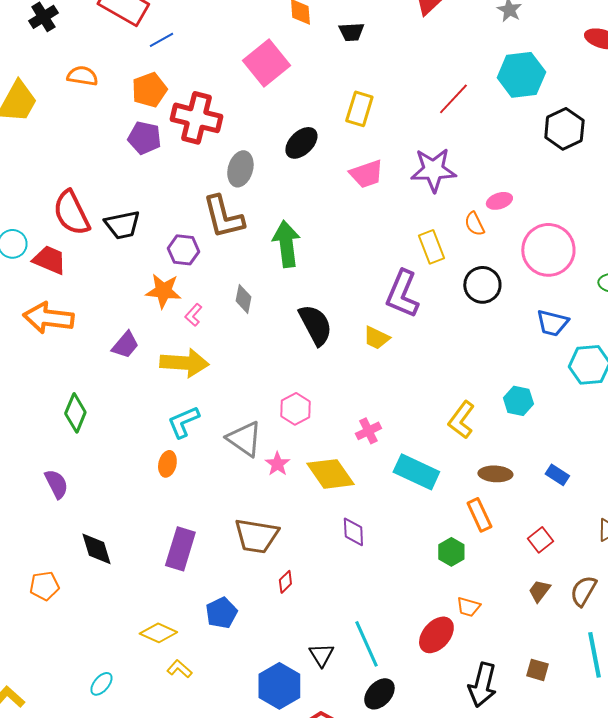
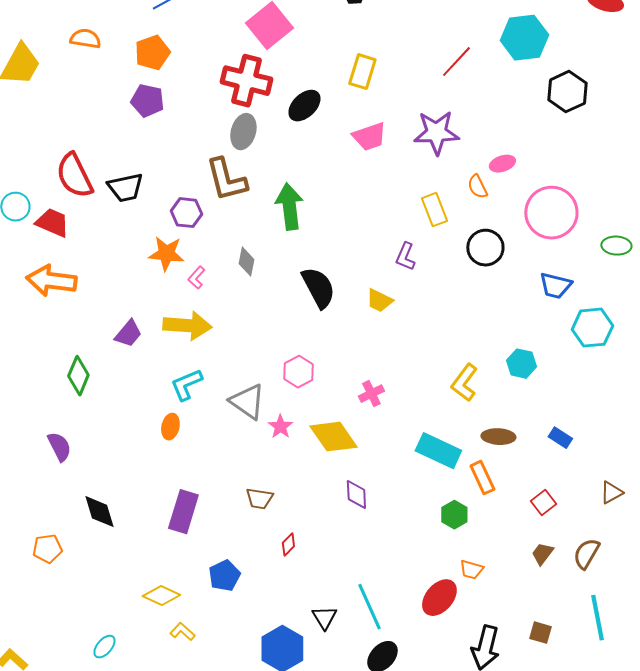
red cross: (196, 118) -> (246, 81), moved
purple L-shape: (402, 294) -> (405, 257), size x0.6
purple trapezoid: (125, 345) -> (128, 334), moved
cyan rectangle: (416, 472) -> (438, 451), moved
brown trapezoid: (256, 536) -> (259, 499), size x0.6

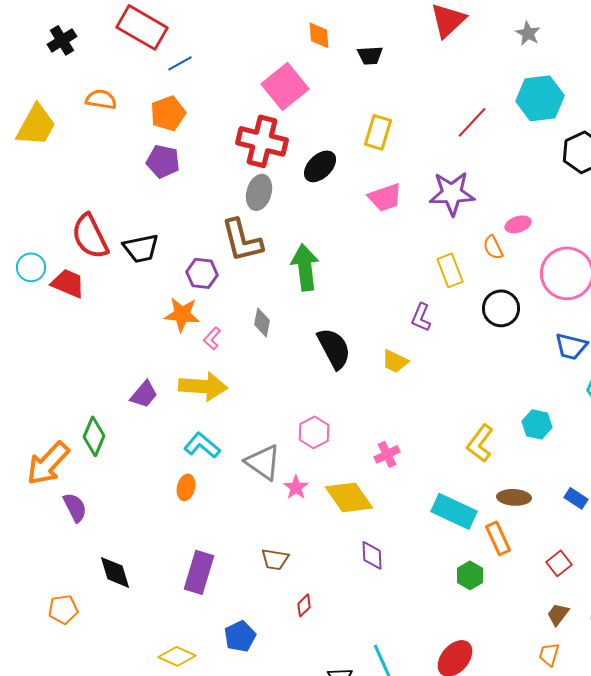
orange arrow: (51, 281) -> (48, 463), moved, turned -54
cyan L-shape: (186, 385) -> (202, 445), turned 63
orange trapezoid: (471, 570) -> (549, 654), moved, turned 90

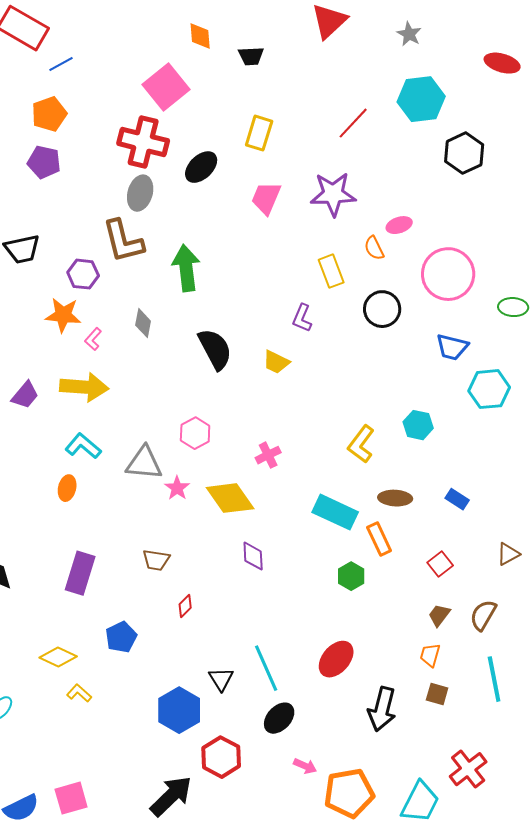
pink trapezoid: (385, 197) -> (266, 198), turned 132
gray triangle: (263, 462) -> (144, 463), turned -30

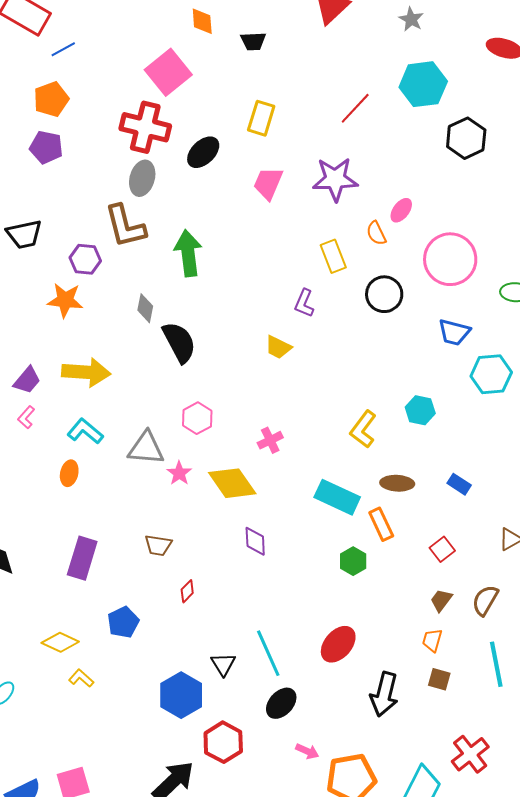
pink ellipse: (399, 225) -> (401, 210), turned -35
pink L-shape: (93, 339) -> (26, 417), moved
black semicircle: (215, 349) -> (179, 342), moved

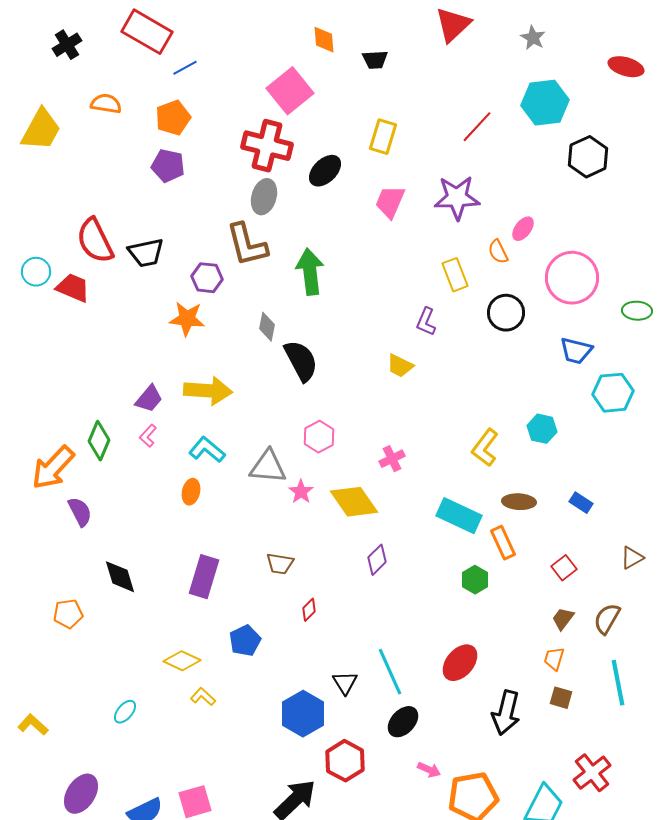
purple diamond: (255, 541) -> (377, 560), turned 48

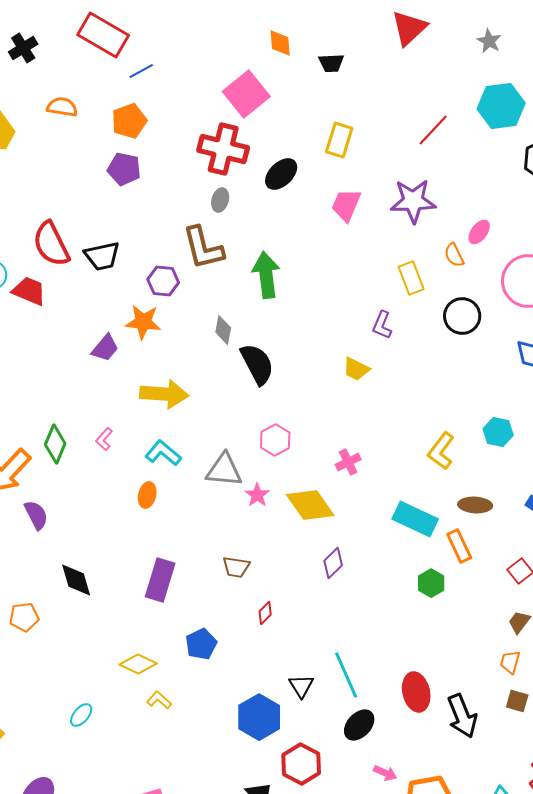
gray ellipse: (264, 197) -> (220, 200), size x0.7
purple trapezoid: (149, 399) -> (105, 348), moved
red ellipse: (460, 663) -> (416, 692), moved, turned -54
black arrow: (506, 713) -> (462, 716), turned -36

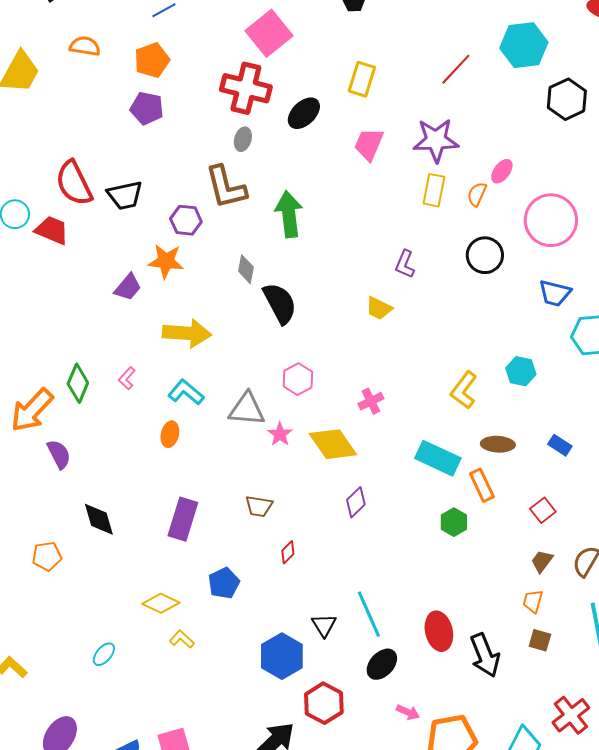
orange semicircle: (454, 255) -> (477, 194), turned 50
yellow rectangle: (411, 278) -> (434, 190), moved, turned 32

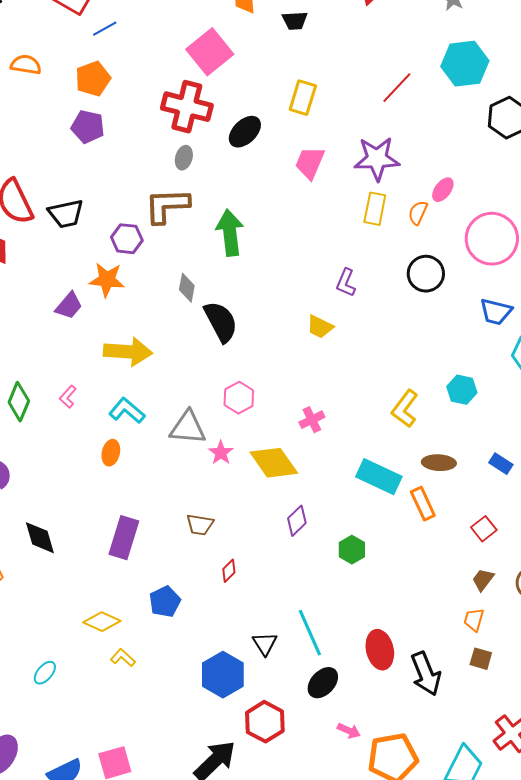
brown L-shape: (226, 187) -> (167, 206), turned 102
green hexagon: (454, 522) -> (352, 550), moved

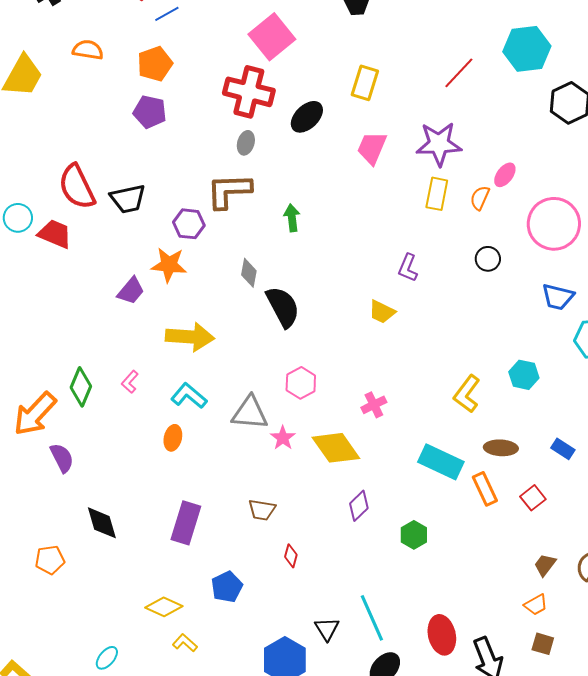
green arrow: (230, 233) -> (292, 218), size x0.6
black circle: (426, 274) -> (488, 259), size x0.7
red square: (484, 529) -> (533, 498), moved
red diamond: (229, 571) -> (291, 556), turned -30
orange trapezoid: (474, 620) -> (536, 605), turned -135

